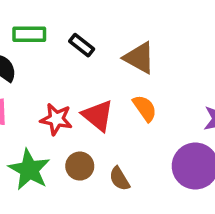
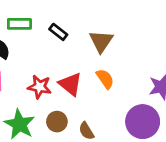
brown triangle: (139, 58) -> (101, 41), turned 35

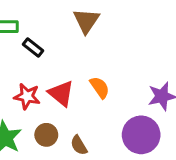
black rectangle: (58, 32) -> (33, 47), moved
brown triangle: (101, 41) -> (86, 21), moved

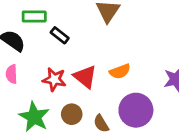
orange semicircle: (100, 87) -> (120, 71), turned 105
purple circle: (141, 135) -> (136, 110), moved

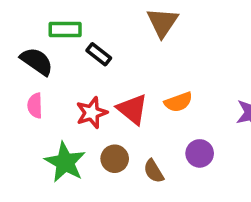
red star: (54, 79) -> (92, 113), turned -30
purple circle: (136, 110) -> (200, 153), size x0.6

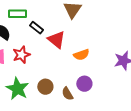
red triangle: (132, 109) -> (56, 40), moved
red star: (92, 113) -> (21, 55), moved
purple circle: (200, 153) -> (84, 84), moved

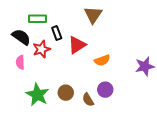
black rectangle: (36, 28) -> (57, 33), turned 32
red triangle: (56, 40) -> (77, 45), turned 48
red star: (21, 55) -> (41, 49), moved

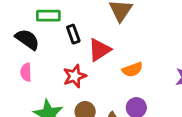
red star: (41, 49) -> (75, 76), moved

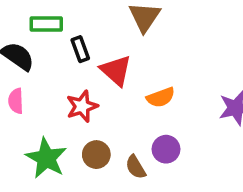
red triangle: (100, 50) -> (116, 71), turned -45

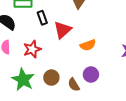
red triangle: (116, 71) -> (63, 30), turned 36
red star: (82, 106) -> (32, 49), moved

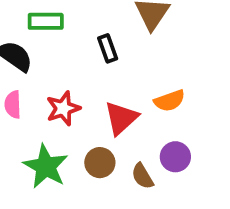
black rectangle: (42, 18) -> (108, 48), moved
red triangle: (63, 30) -> (121, 118), moved

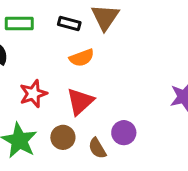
black rectangle: (108, 48) -> (69, 23), moved, turned -55
orange semicircle: (170, 101) -> (82, 58), moved

